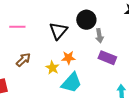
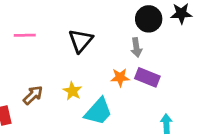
black circle: (86, 20) -> (149, 19), moved
orange star: (68, 58) -> (120, 77), moved
brown arrow: (23, 60) -> (33, 95), moved

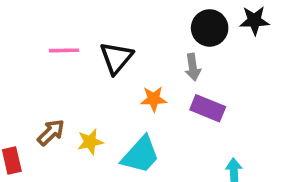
pink line: (25, 35) -> (64, 50), moved
orange star: (120, 77) -> (154, 99), moved
yellow star: (72, 91) -> (90, 142), moved, turned 30

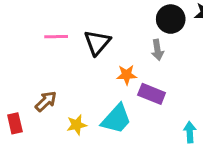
purple rectangle: (208, 108) -> (152, 94), moved
yellow star: (90, 142) -> (77, 125), moved

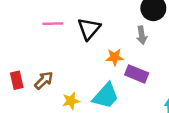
red rectangle: (15, 123) -> (17, 80), moved

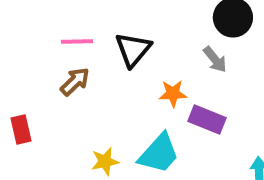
gray arrow: (142, 35) -> (215, 59), turned -30
brown arrow: (44, 80) -> (75, 81), moved

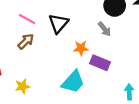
pink line: (77, 41) -> (27, 19), turned 30
yellow star: (105, 161) -> (22, 86), moved

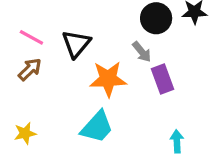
orange star: (81, 48) -> (108, 79), size x1.6
purple rectangle: (100, 63) -> (162, 79), moved, turned 48

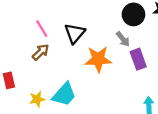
pink line: (31, 37) -> (42, 29), turned 30
cyan trapezoid: (97, 127) -> (64, 94), moved

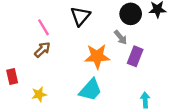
black triangle: (75, 33) -> (80, 16), moved
purple rectangle: (138, 59) -> (135, 56), turned 42
cyan trapezoid: (64, 94) -> (90, 90), moved

